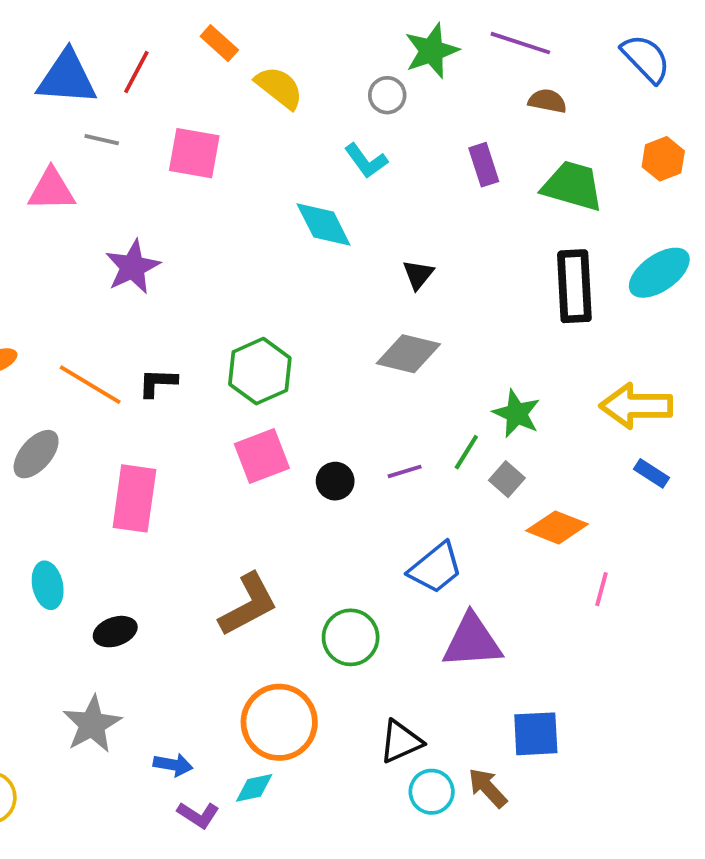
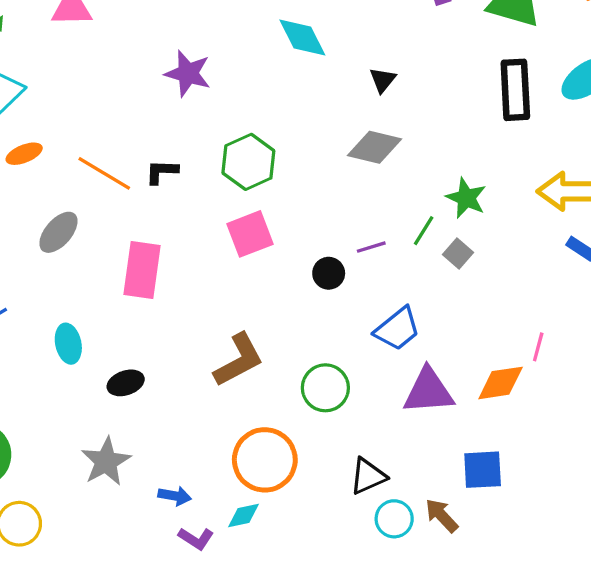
purple star: (133, 267) -> (188, 73), moved, turned -30
black circle: (335, 481) -> (329, 273), moved
orange diamond: (557, 527) -> (501, 383), moved, turned -30

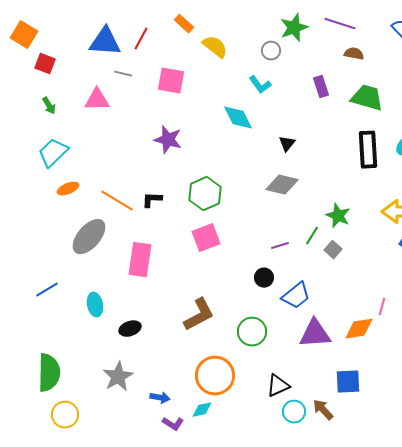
gray ellipse: (58, 232) -> (89, 237), size x1.4
black circle: (329, 273) -> (264, 278), moved

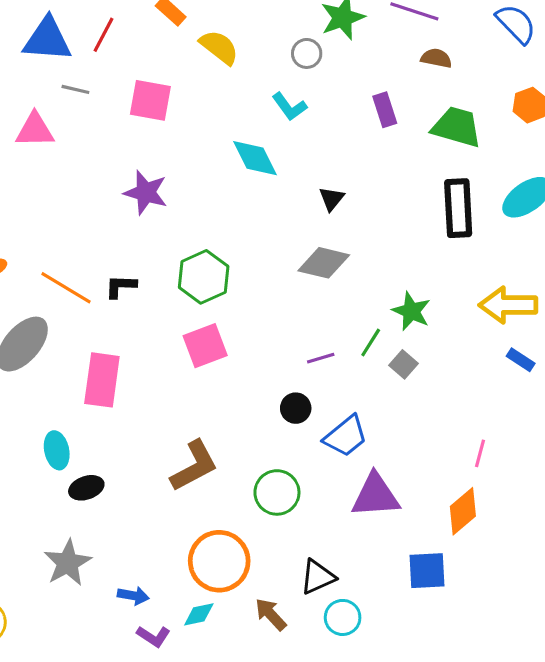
cyan ellipse: (95, 305) -> (57, 450), moved
orange diamond: (359, 329) -> (463, 511), moved, turned -32
brown arrow: (323, 410) -> (271, 614), moved

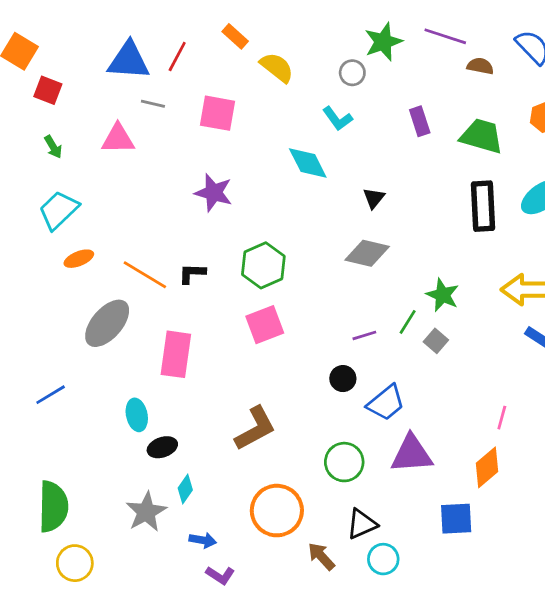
brown semicircle: (436, 58) -> (480, 66), moved
green circle: (277, 492) -> (344, 462), moved
cyan diamond: (199, 614) -> (185, 489), moved, turned -44

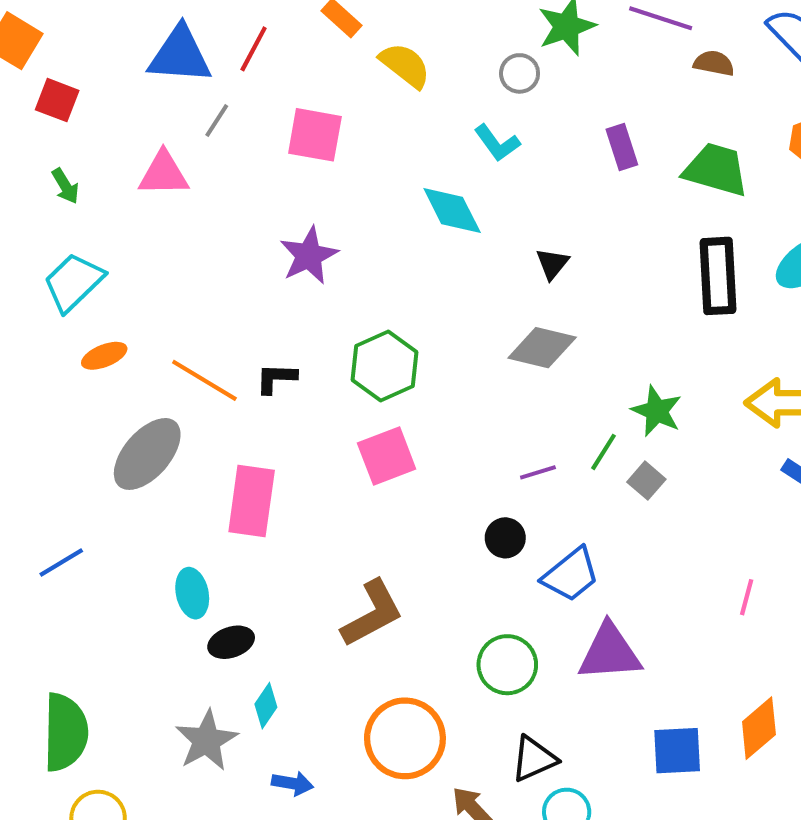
gray line: (153, 104) -> (217, 120), turned -70
purple star: (214, 193) -> (309, 256), turned 30
orange diamond: (487, 467) -> (759, 728), moved

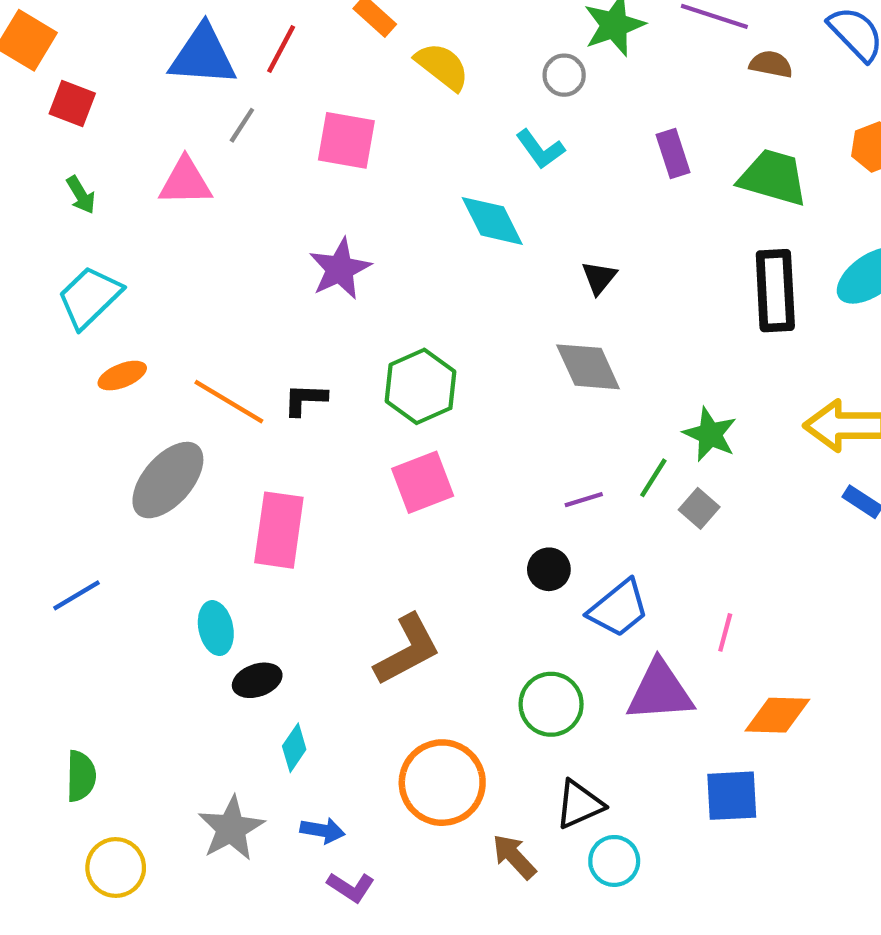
gray diamond: (542, 348) -> (588, 367), turned 52
pink line: (747, 597) -> (725, 632), moved
orange diamond: (759, 728) -> (777, 715), moved, turned 42
green semicircle: (65, 732) -> (81, 776), size x0.6
gray star: (207, 740) -> (231, 828), moved

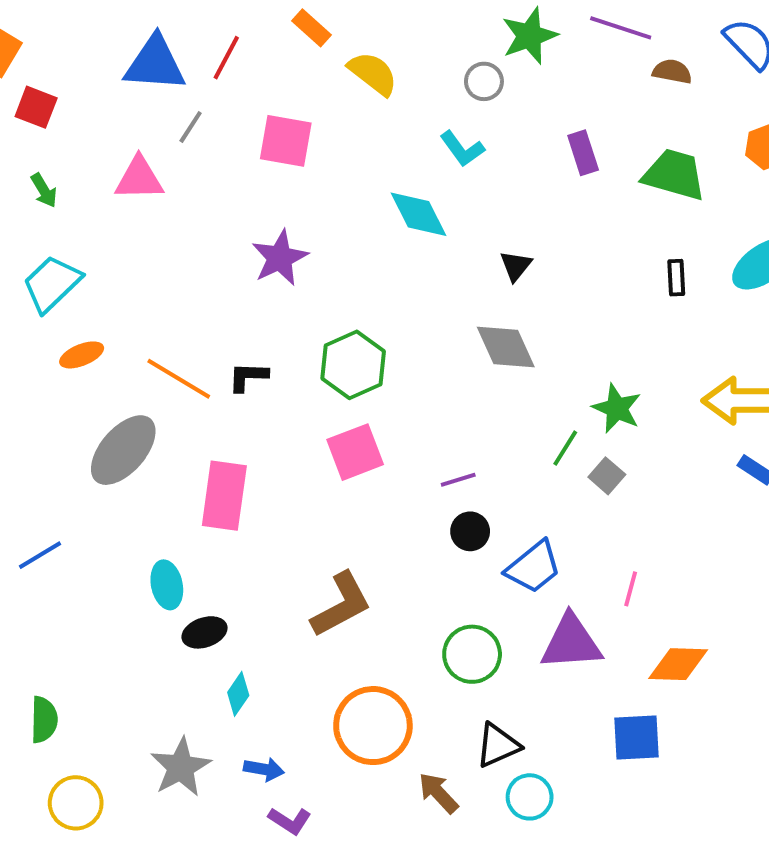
black rectangle: (775, 291) -> (676, 278), size x0.5
purple line: (584, 500) -> (458, 480), moved

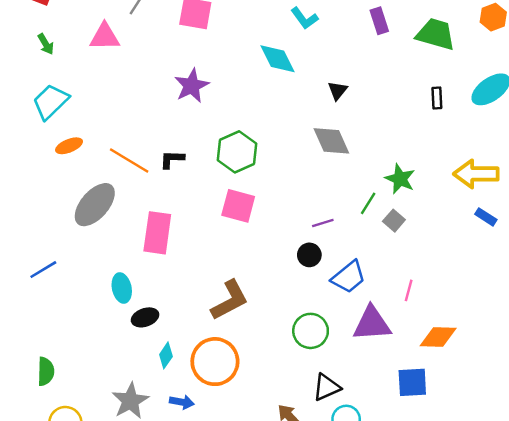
pink square: (355, 452) -> (238, 206), turned 36
purple line: (458, 480) -> (323, 223), moved
orange circle: (373, 726) -> (215, 362), moved

